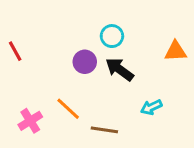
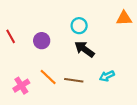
orange triangle: (176, 51) -> (124, 18), moved
purple circle: (85, 62) -> (42, 41), moved
brown line: (104, 130) -> (74, 80), moved

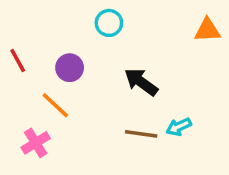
cyan circle: (79, 26) -> (109, 23), moved
orange line: (48, 77) -> (55, 105), moved
brown line: (74, 80) -> (141, 134), moved

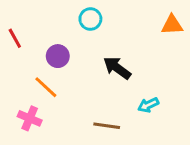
red line: (18, 61) -> (15, 38), moved
brown line: (141, 134) -> (107, 126), moved
pink cross: (36, 143) -> (30, 118), turned -35

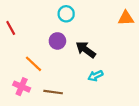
purple circle: (58, 56) -> (57, 41), moved
cyan arrow: (148, 105) -> (95, 76), moved
brown line: (107, 126) -> (53, 92), moved

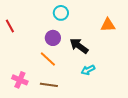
orange triangle: (126, 18) -> (108, 25), moved
orange line: (34, 64) -> (48, 59), moved

